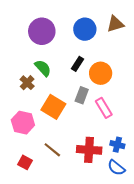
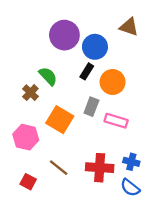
brown triangle: (115, 24) -> (129, 27), turned 36
blue circle: (85, 29) -> (95, 47), moved
purple circle: (42, 31) -> (64, 35), moved
pink rectangle: (104, 108) -> (116, 121), turned -42

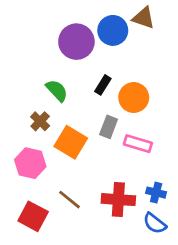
brown triangle: (129, 27) -> (144, 18), moved
blue circle: (95, 47) -> (113, 30), moved
brown cross: (30, 93) -> (40, 121), moved
red square: (28, 182) -> (33, 216), size x1.5

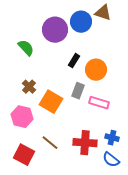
green semicircle: (57, 91) -> (26, 48), moved

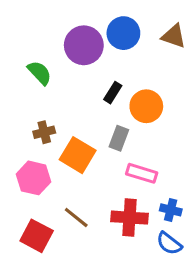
brown triangle: (103, 13) -> (174, 36), moved
brown cross: (29, 87) -> (44, 132), turned 32
pink rectangle: (99, 103) -> (142, 173), moved

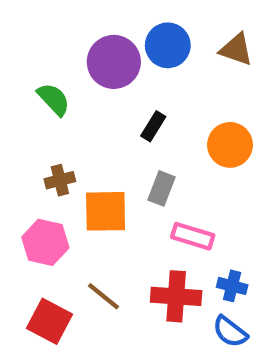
orange circle: (146, 106) -> (230, 145), moved
orange square: (78, 155) -> (106, 211), turned -32

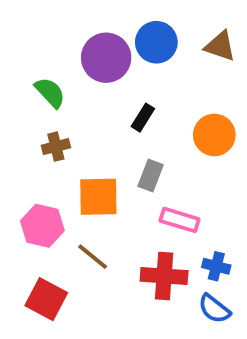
brown cross: (60, 180) -> (56, 147), moved
brown line: (103, 296) -> (93, 257), moved

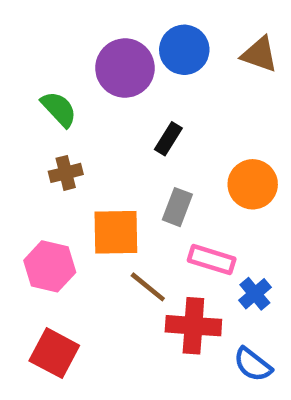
orange circle: (214, 135) -> (253, 184), moved
brown line: (93, 257) -> (148, 287), moved
blue cross: (216, 266) -> (255, 294), moved, turned 36

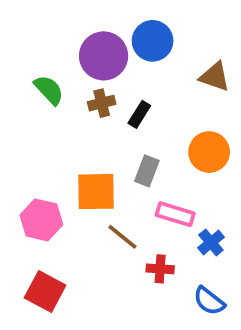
brown triangle: (260, 54) -> (215, 77), moved
brown cross: (66, 173) -> (102, 103), moved
red cross: (193, 326) -> (160, 269), size x0.6

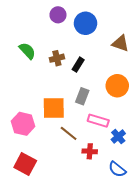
purple circle: (104, 56) -> (58, 15), moved, size x0.6

